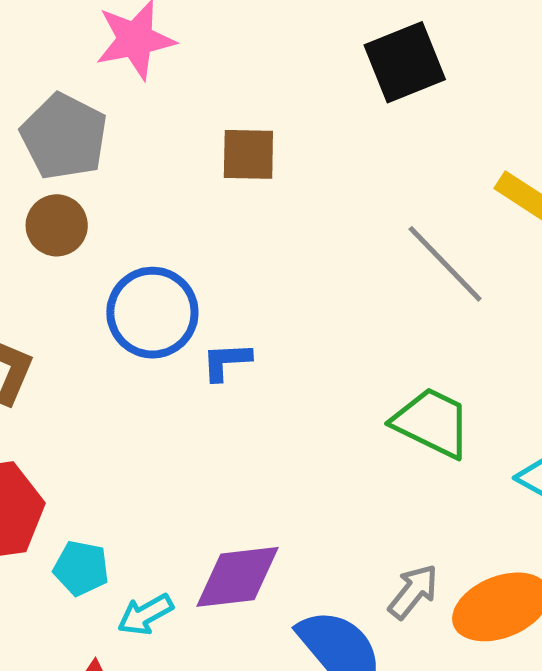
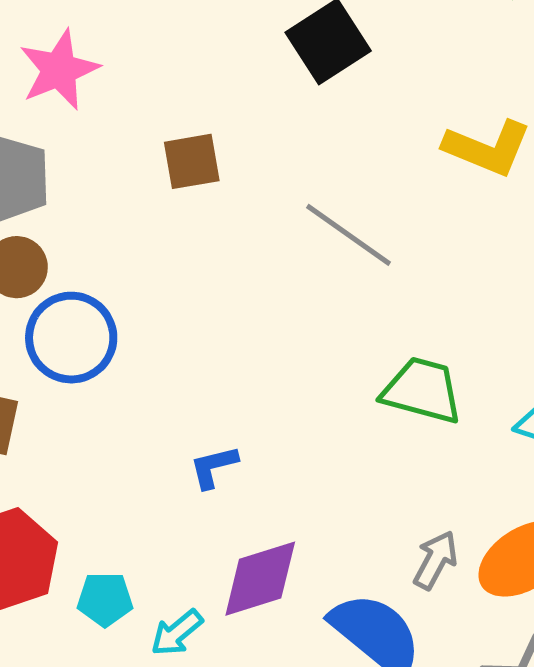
gray line: (445, 264) -> (348, 235), moved
blue circle: (152, 313) -> (71, 338), moved
blue L-shape: (226, 361) -> (214, 467), moved

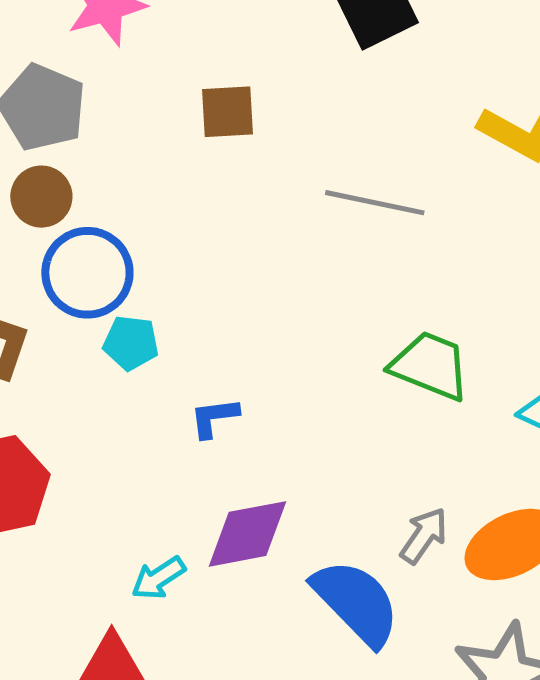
gray line: (348, 235) -> (375, 203), turned -30
cyan pentagon: (105, 599) -> (131, 343), moved

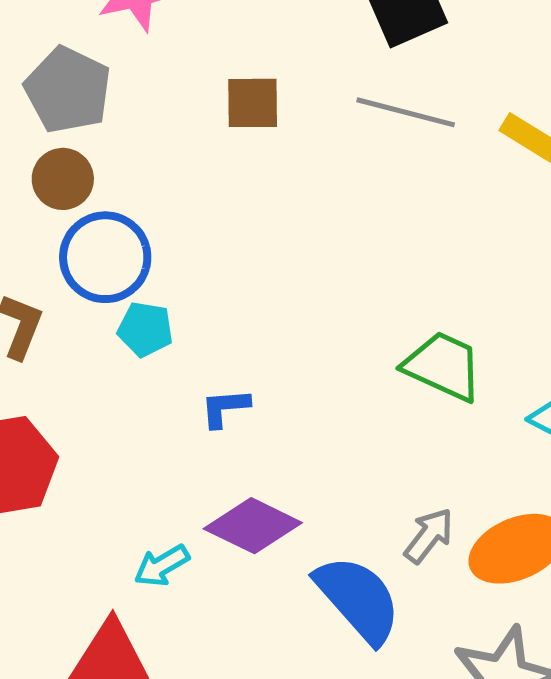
gray line: (375, 203) -> (406, 112), moved
purple diamond: (248, 534) -> (253, 526), turned 34

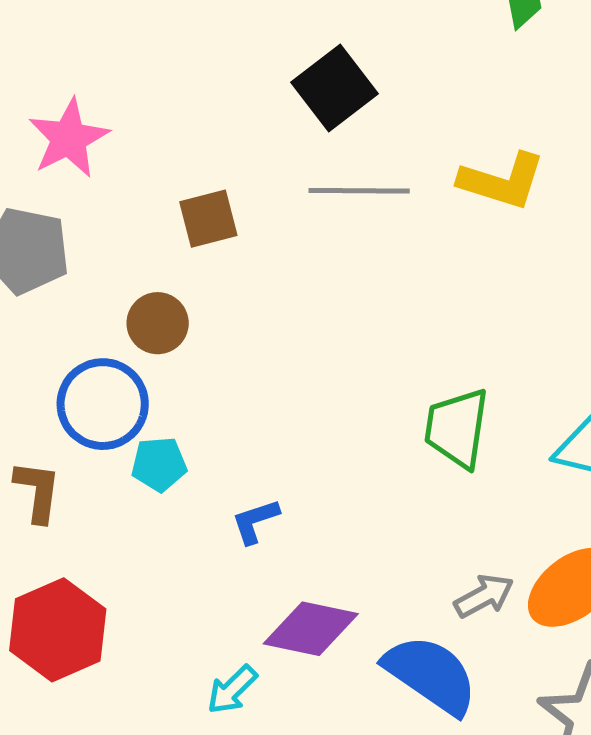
brown circle: (63, 179) -> (158, 323), moved
green trapezoid: (443, 366) -> (457, 428), turned -92
gray arrow: (429, 536) -> (484, 596), turned 38

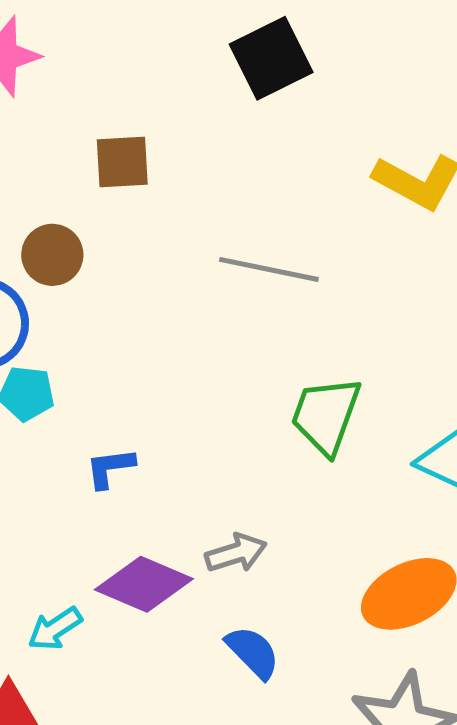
gray line: (359, 191) -> (269, 269), moved
gray arrow: (484, 596) -> (236, 553), moved
blue semicircle: (431, 675) -> (253, 652), size x0.6

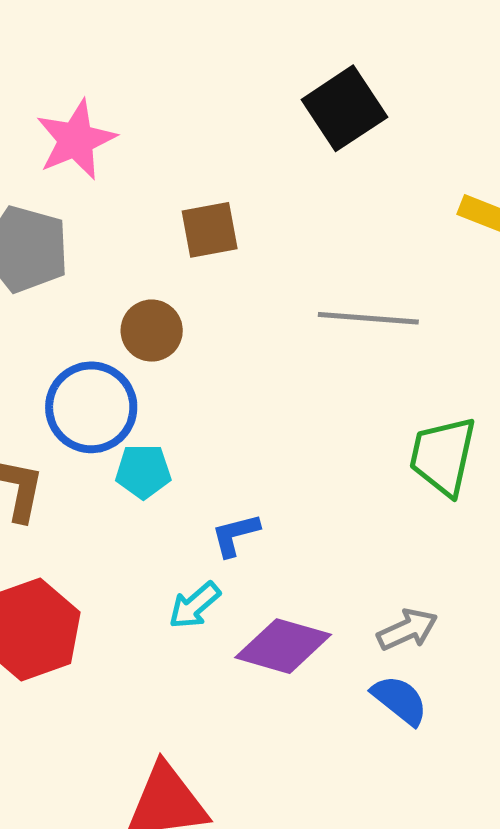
gray arrow: (236, 553) -> (407, 629), moved
cyan arrow: (55, 629) -> (195, 605), moved

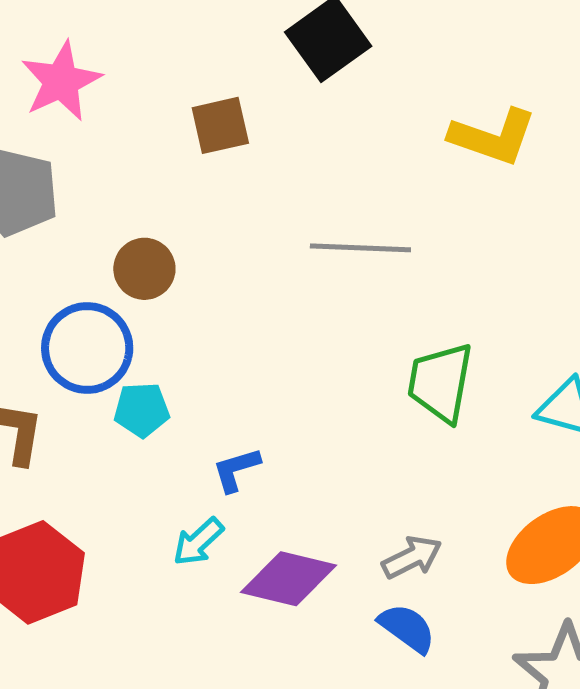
brown square: (210, 230) -> (220, 125), moved

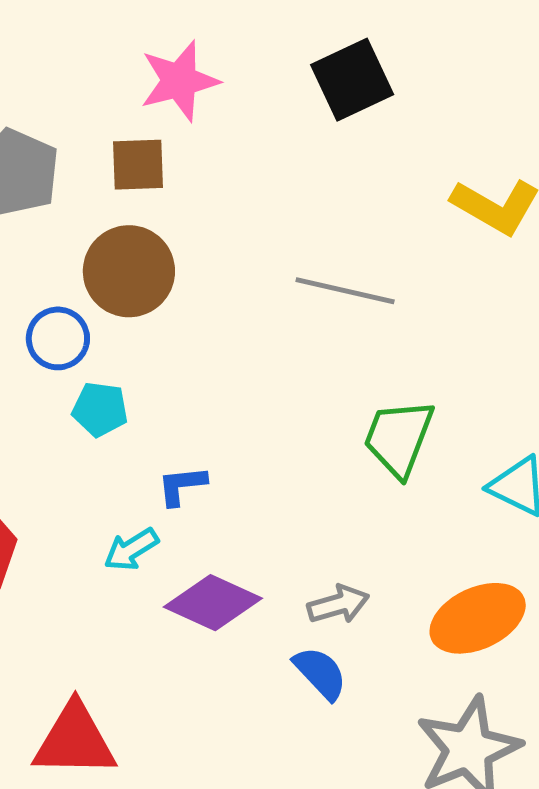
pink star: (61, 81) -> (179, 81), moved
brown square: (220, 125) -> (138, 165), moved
brown circle: (144, 269) -> (129, 271), size x1.5
blue circle: (87, 348) -> (58, 338), size x0.7

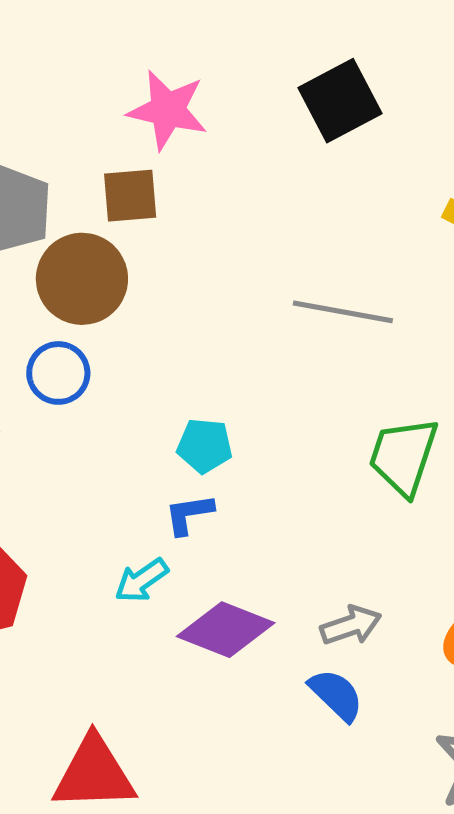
pink star: (179, 81) -> (168, 110), turned 30
brown circle: (129, 271) -> (82, 279), moved
cyan pentagon: (100, 409) -> (205, 446), moved

